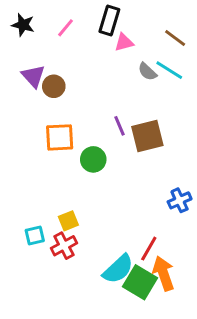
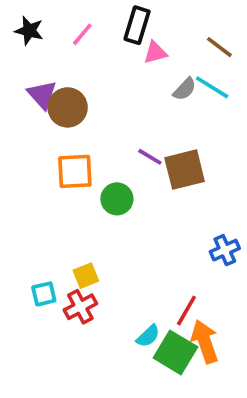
gray semicircle: (147, 72) -> (185, 89), turned -90
brown circle: (54, 86) -> (68, 107), size x1.4
purple line: (120, 126) -> (150, 157), turned -36
cyan semicircle: (118, 269) -> (148, 336), size x0.6

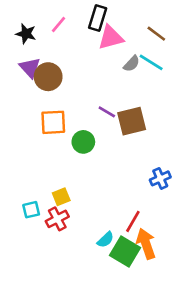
black star: (29, 31) -> (26, 34), moved
pink triangle: (155, 53) -> (111, 38), size x1.5

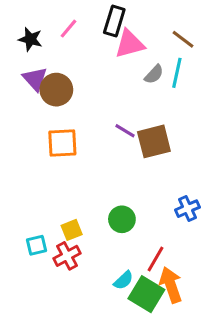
cyan line: (151, 62) -> (177, 73), turned 70
green circle: (83, 142) -> (122, 219), moved

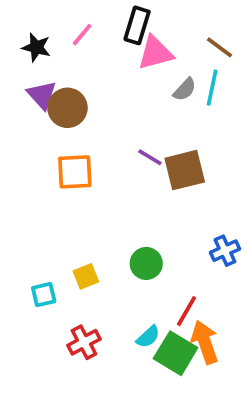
red cross: (67, 256) -> (84, 342), moved

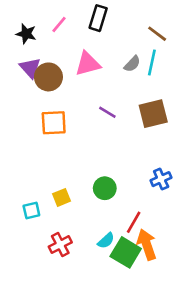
pink triangle: (155, 53) -> (88, 64), moved
brown square: (185, 170) -> (153, 114), moved

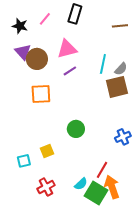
brown line: (157, 34) -> (120, 26), turned -42
cyan line: (152, 63) -> (103, 64), moved
gray semicircle: (132, 64) -> (121, 69), moved
purple line: (107, 112) -> (70, 71), moved, turned -64
green circle: (105, 188) -> (76, 129), moved

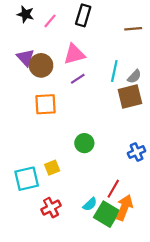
black star: (20, 26) -> (25, 14), moved
cyan square: (24, 161) -> (27, 179), size x1.6
orange arrow: (112, 187) -> (124, 208), turned 40

